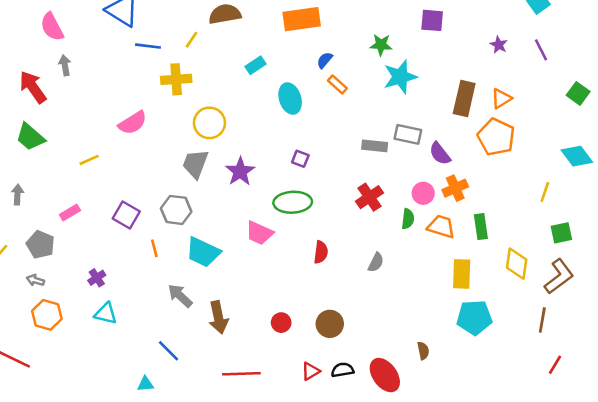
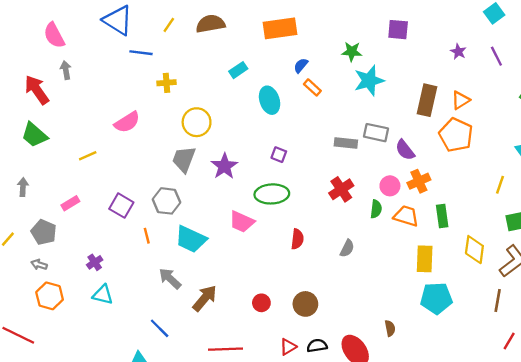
yellow line: (192, 40) -> (169, 25), moved
yellow cross: (176, 79) -> (166, 83), size x0.7
brown arrow: (218, 317) -> (205, 298), turned -128

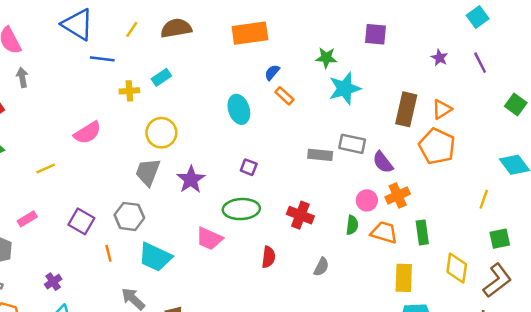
cyan rectangle: (238, 70) -> (161, 77), moved
red cross: (341, 189) -> (300, 215), moved, turned -35

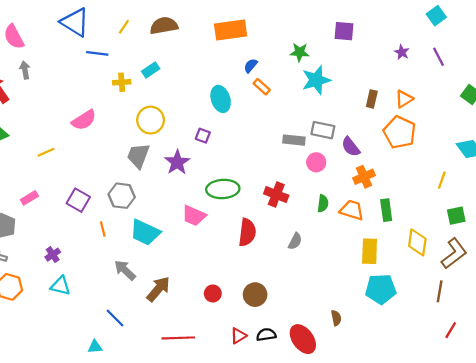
brown rectangle: (406, 109) -> (372, 99), size x0.6
purple square: (249, 167) -> (203, 136), moved
pink circle: (367, 200) -> (316, 162), moved
red semicircle: (268, 257) -> (247, 232), size x1.4

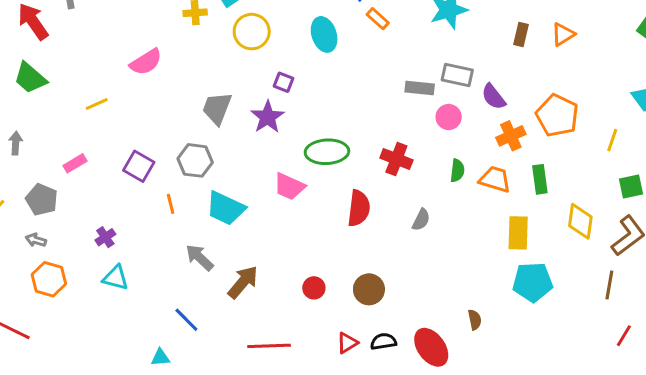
yellow circle: (151, 120) -> (252, 32), moved
orange pentagon: (400, 132) -> (557, 116), moved
purple square: (203, 136) -> (284, 82), moved

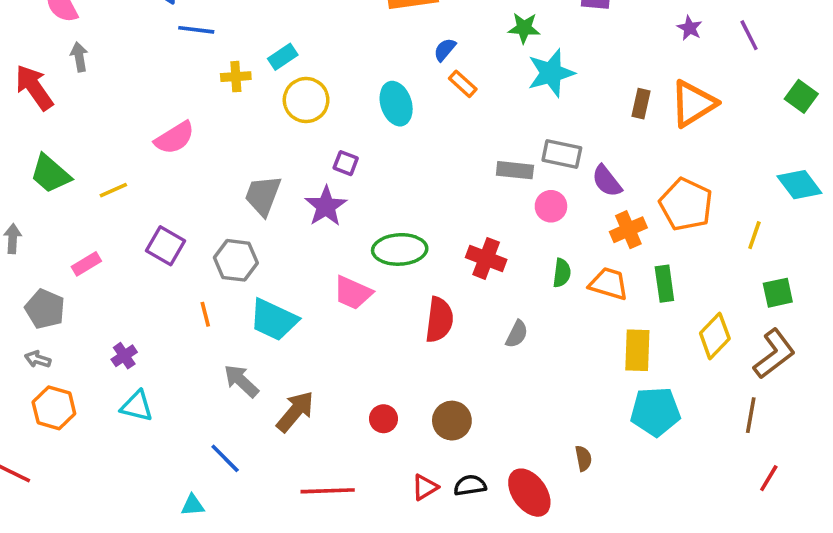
orange triangle: (563, 34) -> (693, 104), size x1.6
green trapezoid: (30, 78) -> (50, 174), moved
purple square: (139, 166) -> (166, 246), moved
yellow diamond: (580, 221) -> (715, 336), turned 36

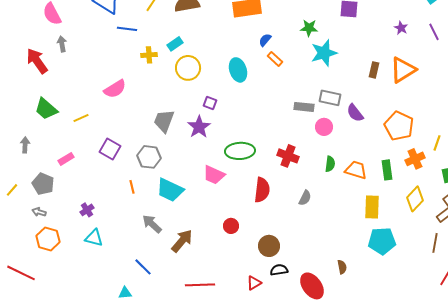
orange cross: (628, 230) -> (415, 159), moved
red circle: (383, 419) -> (231, 226), moved
black semicircle: (470, 485) -> (279, 270), moved

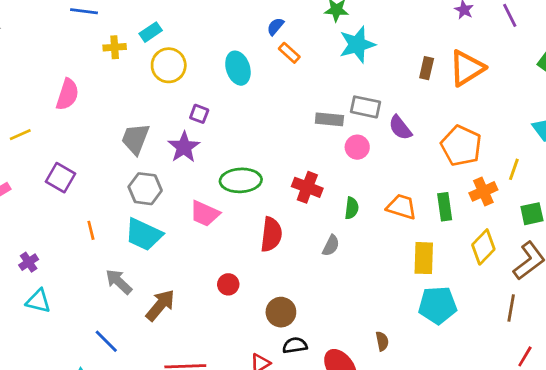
pink semicircle: (115, 89) -> (67, 94), turned -40
gray hexagon: (149, 157) -> (145, 189), moved
green semicircle: (330, 164) -> (352, 208), moved

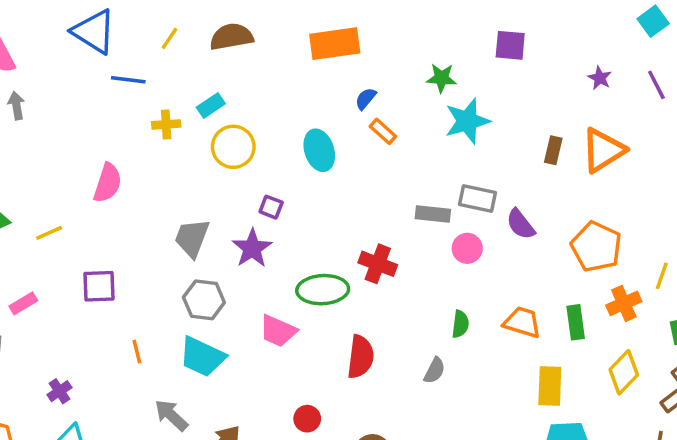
purple square: (60, 178) -> (99, 286), turned -32
red cross: (307, 187) -> (378, 264), moved

